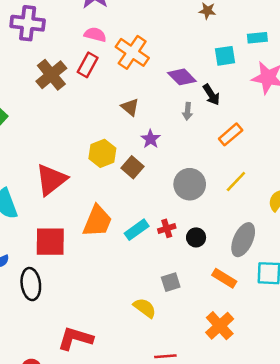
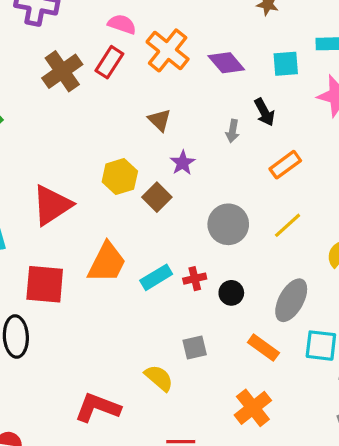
purple diamond: (182, 77) -> (226, 63), moved
red L-shape: (75, 338) -> (98, 408), moved

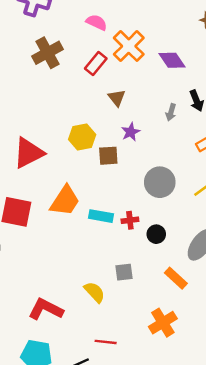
red rectangle: (109, 62) -> (96, 63), moved
brown square: (157, 197) -> (108, 156), turned 35
cyan rectangle: (156, 277) -> (101, 216), turned 35

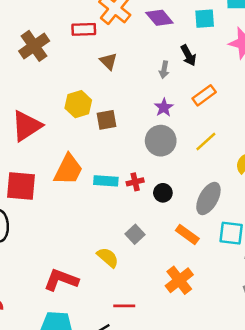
brown cross: (48, 53) -> (34, 46), moved
red rectangle: (96, 63) -> (84, 29), turned 55
purple star: (131, 132) -> (164, 107), moved
gray square: (124, 272) -> (135, 234), turned -30

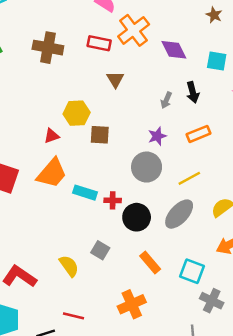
brown cross: (34, 46) -> (48, 48), turned 32
red triangle: (27, 126) -> (51, 136), moved, size x0.5
black circle: (163, 193) -> (137, 217), size x1.5
gray ellipse: (208, 198) -> (179, 214), moved
gray square: (135, 234) -> (100, 250), turned -30

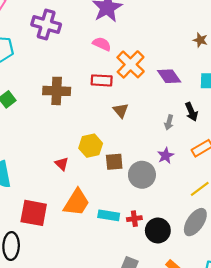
red triangle: (51, 136) -> (62, 164), moved, turned -48
gray circle: (147, 167) -> (142, 175), moved

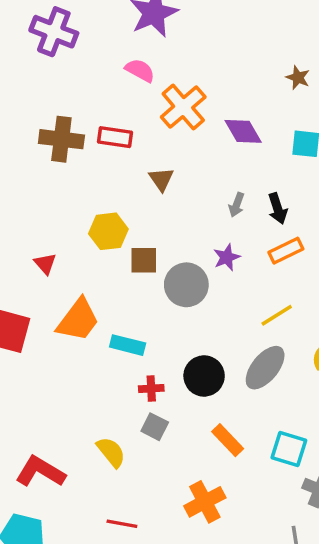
red rectangle: (102, 80) -> (115, 137), moved
black arrow: (191, 112) -> (278, 208), moved
red triangle: (62, 164) -> (45, 264), moved
red cross: (134, 219) -> (151, 388), moved

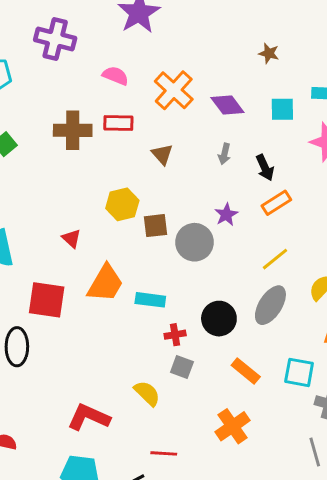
pink semicircle: (140, 70) -> (115, 76), moved
gray arrow: (237, 205) -> (224, 154), moved

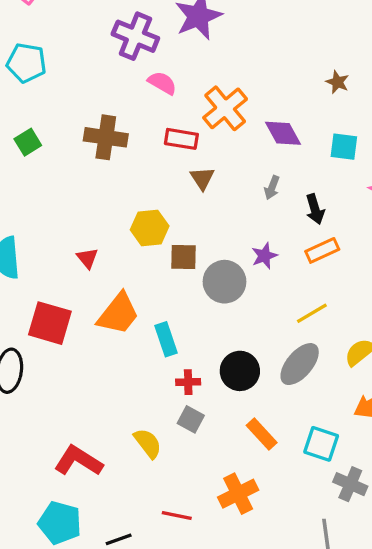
purple cross: (55, 39) -> (135, 36), moved
red rectangle: (118, 123) -> (181, 139), moved
cyan rectangle: (150, 300) -> (166, 339), turned 56
red line: (164, 453) -> (177, 515), moved

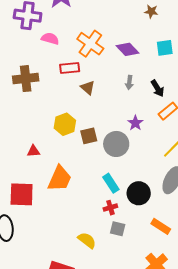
red triangle: (87, 258) -> (33, 151), turned -40
cyan rectangle: (166, 339) -> (111, 183), moved
yellow semicircle: (148, 443) -> (87, 240), moved

